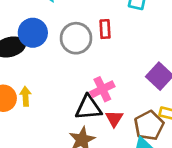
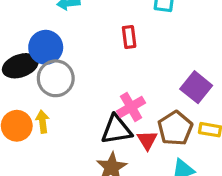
gray circle: (76, 38) -> (56, 78), moved
brown pentagon: (149, 125) -> (175, 128), moved

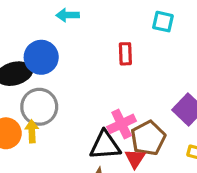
gray circle: (56, 78) -> (39, 107), moved
brown pentagon: (175, 128) -> (148, 138), moved

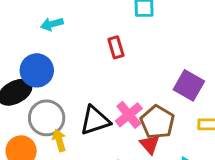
yellow arrow: (32, 131) -> (59, 140), moved
black triangle: (105, 145) -> (95, 120), moved

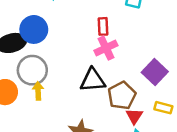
pink cross: (129, 115) -> (106, 48), moved
black triangle: (95, 120) -> (93, 80), moved
red triangle: (150, 144) -> (134, 116), moved

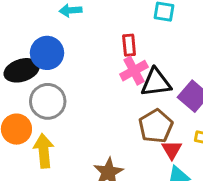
black triangle: (93, 80) -> (156, 82), moved
yellow arrow: (38, 91) -> (44, 151), moved, size x1.5

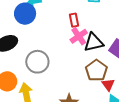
blue circle: (47, 53) -> (25, 14), moved
gray circle: (48, 101) -> (37, 62), moved

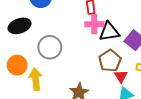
pink cross: (79, 36) -> (94, 24), turned 30

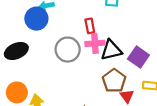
gray circle: (50, 47) -> (68, 50), moved

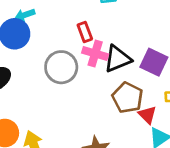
pink cross: (95, 43) -> (95, 54), turned 30

